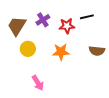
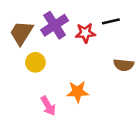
purple cross: (43, 20) -> (55, 25), size x1.5
orange star: (61, 52) -> (78, 92), moved

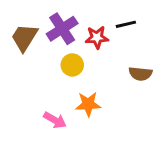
yellow circle: (35, 62) -> (72, 65), moved
pink arrow: (48, 106) -> (55, 120), turned -30

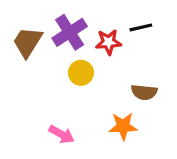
brown semicircle: (140, 74) -> (144, 92), moved
orange star: (88, 104) -> (123, 126), moved

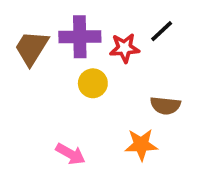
black line: (141, 27) -> (162, 31), turned -30
purple cross: (70, 32) -> (80, 37), turned 32

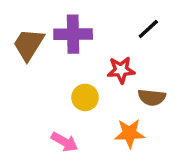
red star: (124, 48) -> (121, 70), moved
yellow circle: (93, 83) -> (85, 97), moved

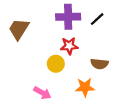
purple cross: (73, 34) -> (68, 17), moved
red star: (121, 70) -> (69, 46), moved

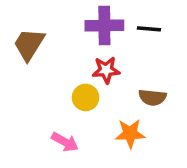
black line: (97, 19) -> (149, 29), turned 48

